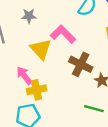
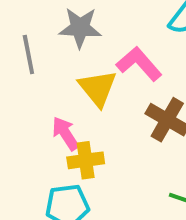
gray star: (29, 16) -> (80, 28), size x1.5

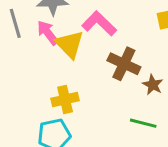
pink arrow: (65, 134) -> (48, 33), moved

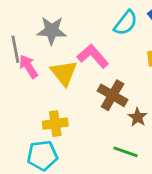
pink arrow: (48, 33) -> (28, 67), moved

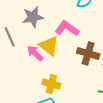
pink arrow: (28, 67) -> (35, 53), moved
yellow cross: (55, 124) -> (51, 84), turned 36

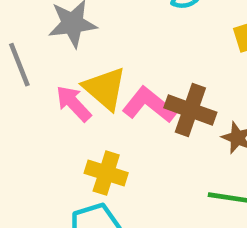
pink L-shape: (67, 28) -> (149, 105), moved

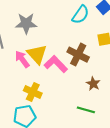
brown cross: (190, 110) -> (78, 55), moved

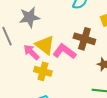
yellow cross: (33, 92) -> (43, 71), moved

